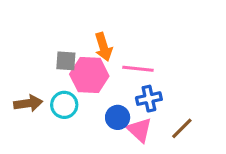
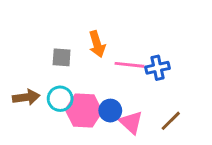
pink hexagon: (89, 75) -> (84, 111), moved
blue cross: (149, 99) -> (157, 68), moved

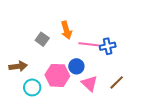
gray square: (62, 57) -> (42, 39), turned 32
cyan circle: (60, 99) -> (32, 87), moved
blue circle: (110, 111) -> (76, 66), moved

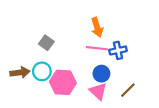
orange arrow: (66, 30) -> (97, 27), moved
blue circle: (76, 66) -> (101, 74), moved
cyan circle: (32, 87) -> (42, 71), moved

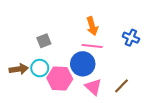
gray square: (46, 43) -> (44, 41), turned 32
blue cross: (118, 50) -> (131, 38), moved, turned 35
blue circle: (101, 74) -> (83, 64), moved, size x1.5

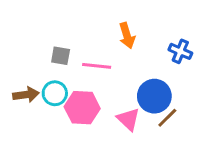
gray square: (44, 41) -> (61, 56), turned 32
pink line: (92, 46) -> (97, 66), moved
blue circle: (83, 64) -> (154, 96), moved

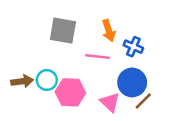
blue cross: (180, 51) -> (133, 47), moved
gray square: (61, 56) -> (63, 31), moved, size x1.6
pink line: (97, 66) -> (98, 57), moved

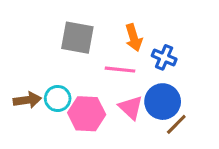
pink triangle: (110, 102) -> (131, 108), moved

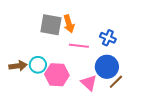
orange arrow: (134, 38) -> (69, 24), moved
pink triangle: (131, 108) -> (89, 83), moved

